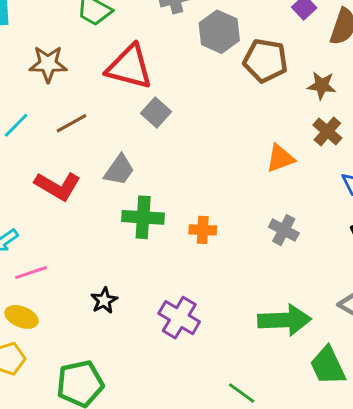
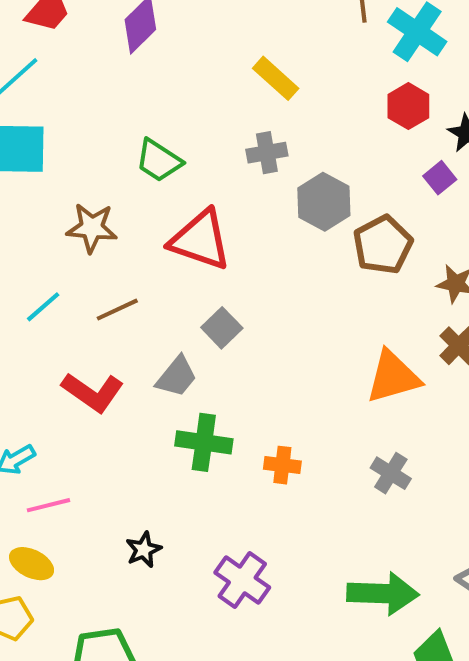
brown pentagon: (265, 61) -> (383, 245), turned 30
gray square: (156, 113) -> (222, 328), moved
orange triangle: (280, 158) -> (393, 377), size x1.4

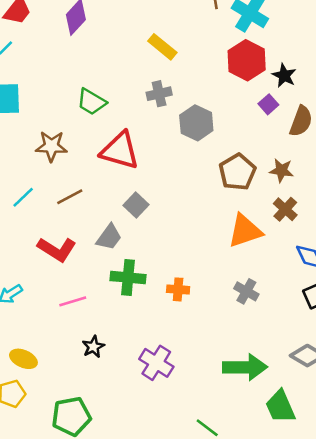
red hexagon: (408, 106) -> (247, 60), size x1.4
brown pentagon: (383, 245) -> (237, 172), moved
pink line: (49, 505) -> (73, 301), moved

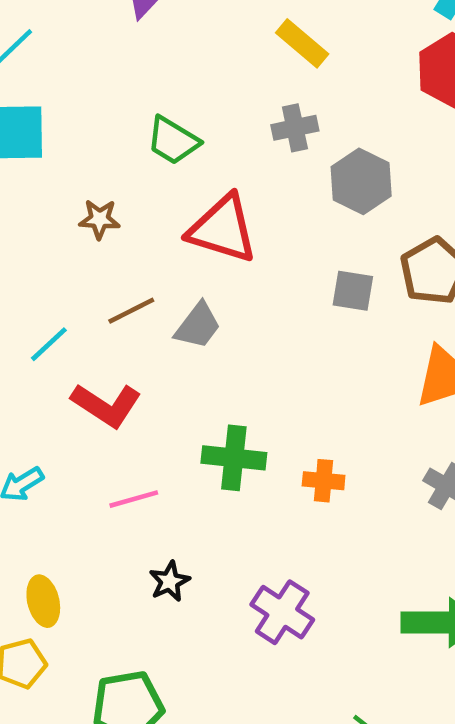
brown star: (51, 146) -> (100, 219), size x0.7
cyan line: (23, 197) -> (49, 344), moved
gray square: (136, 205) -> (353, 291), moved, turned -35
gray trapezoid: (109, 237) -> (198, 326), moved
yellow ellipse: (23, 359) -> (43, 601), turned 52

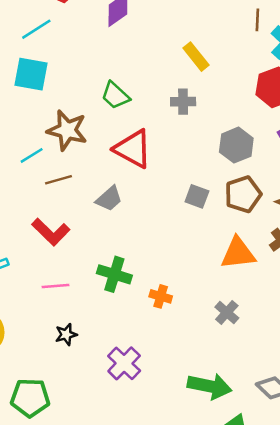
gray hexagon: (361, 181) -> (236, 145), moved
brown star: (100, 219) -> (67, 130), size x1.8
brown line: (131, 311) -> (59, 180), moved
cyan line: (49, 344) -> (32, 155), moved

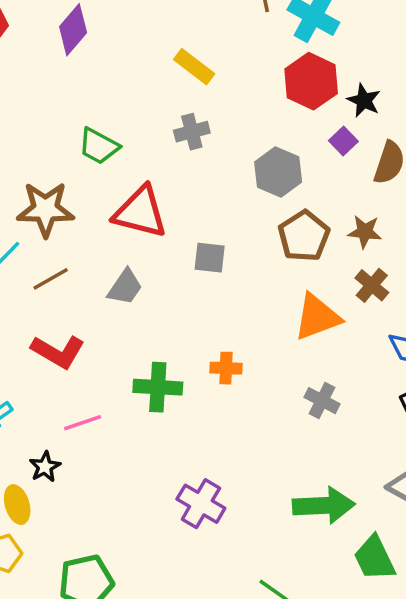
gray square: (197, 196) -> (210, 258), moved
orange cross: (161, 296) -> (226, 368), moved
black star: (66, 334) -> (45, 467), moved

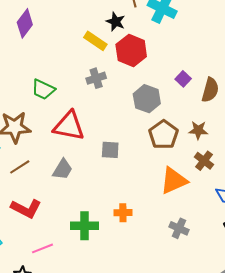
red hexagon: (311, 81) -> (131, 51), moved
black star: (364, 100) -> (116, 22), moved

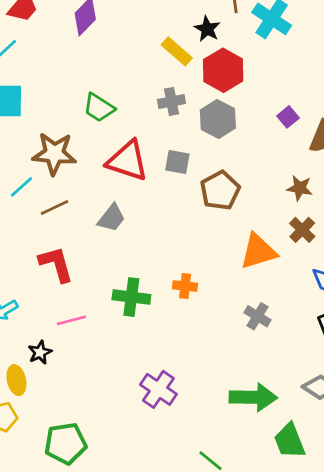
gray hexagon: (147, 99) -> (218, 119), moved
brown pentagon: (163, 135) -> (220, 190), moved
gray square: (110, 150) -> (177, 162), moved
red L-shape: (26, 208) -> (56, 264), turned -140

